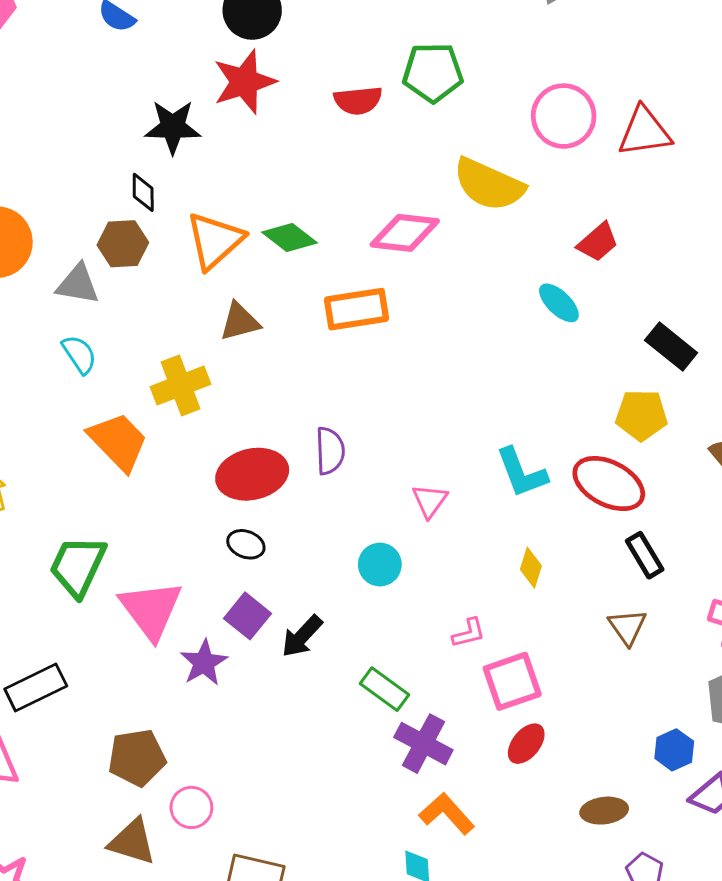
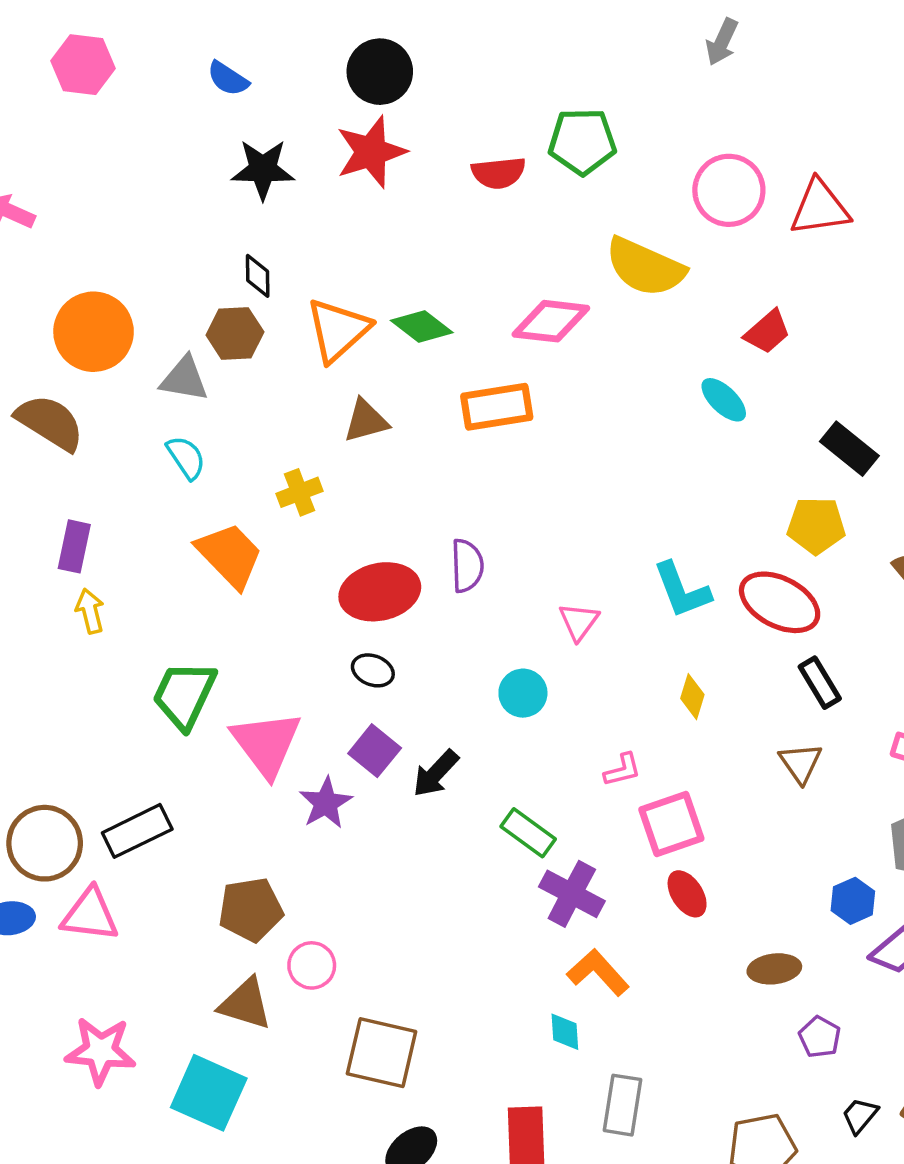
black star: (173, 127) -> (263, 169), moved
yellow cross: (181, 385) -> (299, 492), size x0.7
red ellipse: (526, 744) -> (687, 894), turned -72

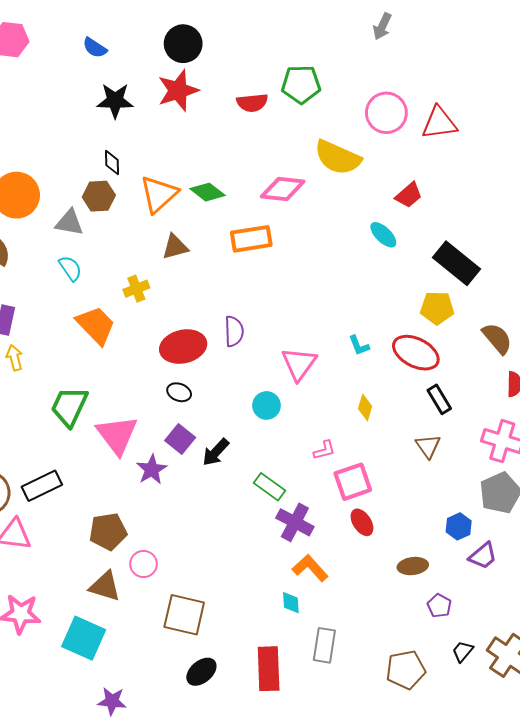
black rectangle: (849, 449) -> (457, 263), size x1.4
cyan L-shape: (682, 590) -> (359, 346), size x0.6
pink triangle: (579, 622) -> (299, 364), size x1.5

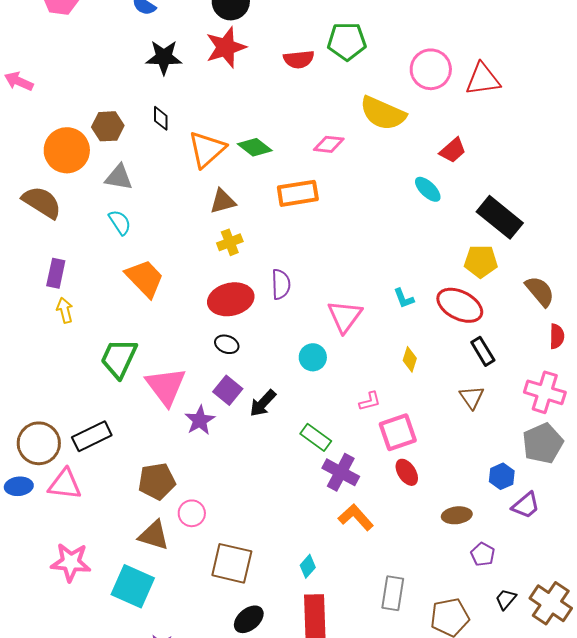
pink diamond: (283, 189) -> (329, 144), size x0.7
brown hexagon: (99, 196) -> (108, 126), moved
yellow cross: (136, 289) -> (230, 242), moved
cyan diamond: (291, 603) -> (308, 566), moved, turned 45
gray rectangle: (324, 645) -> (393, 593), moved

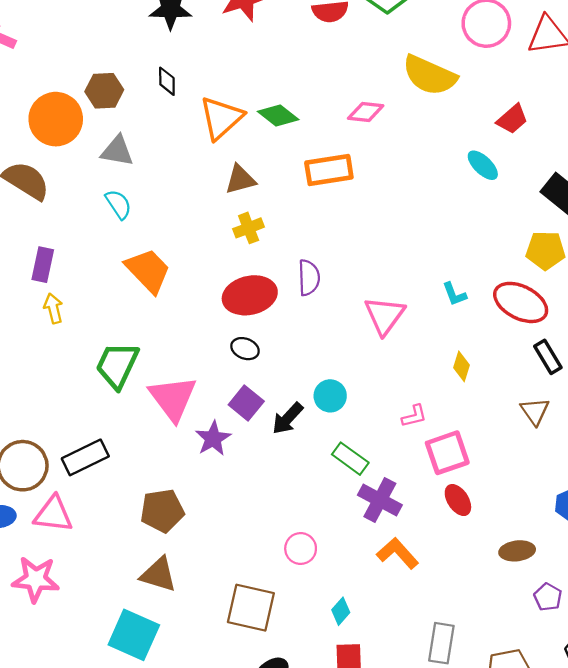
cyan circle: (313, 357) -> (330, 396), moved
pink circle: (192, 513) -> (301, 549), moved
pink star: (71, 562) -> (36, 579), moved

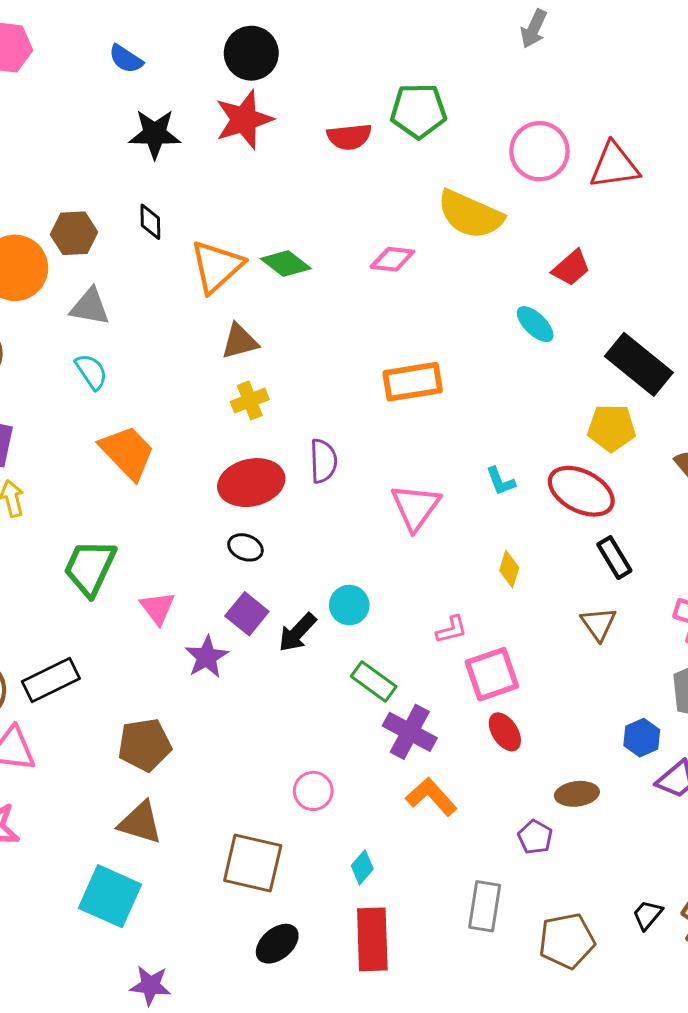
orange rectangle: (329, 170) -> (413, 382), moved
pink triangle: (173, 398) -> (158, 608), size x0.6
purple pentagon: (548, 597) -> (535, 837), moved

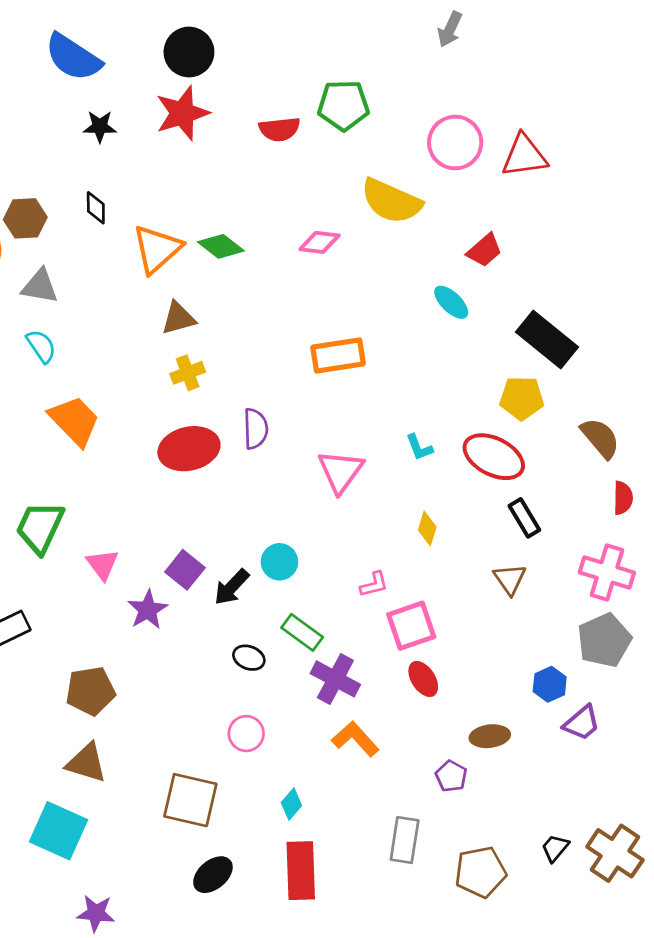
blue semicircle: (126, 59) -> (73, 57), size x1.8
black star: (155, 134) -> (100, 127), size x0.7
black ellipse: (245, 547) -> (249, 658), moved

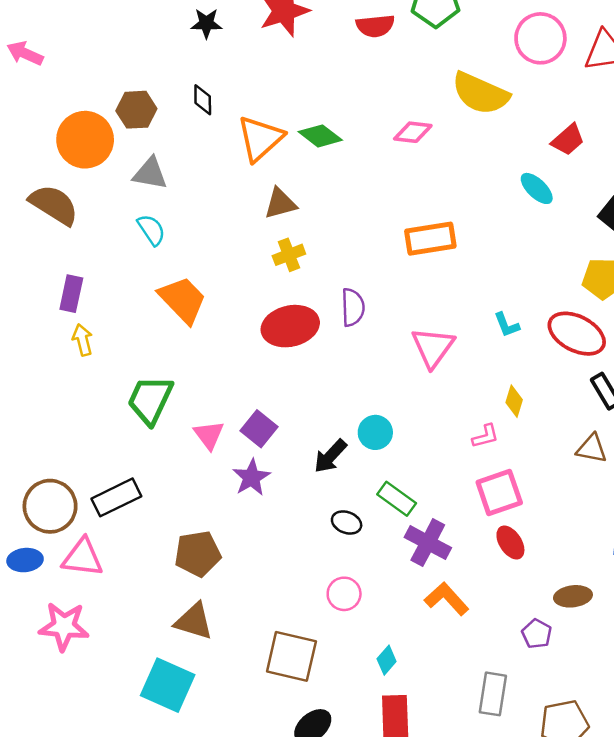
purple square: (185, 570) -> (259, 429), moved
brown triangle: (510, 579) -> (592, 449), turned -44
pink L-shape: (374, 584) -> (485, 436), moved

